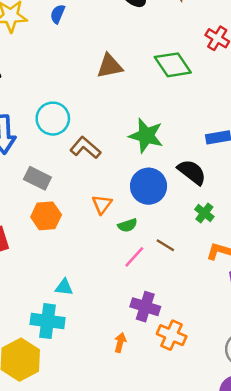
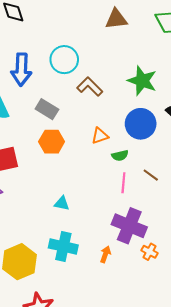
orange triangle: (102, 204) -> (100, 136), turned 30
pink line: (134, 257) -> (123, 183), turned -42
purple cross: (145, 307) -> (129, 226), size x1.4
cyan cross: (48, 321) -> (63, 246), moved
orange cross: (172, 335) -> (150, 252), size x0.7

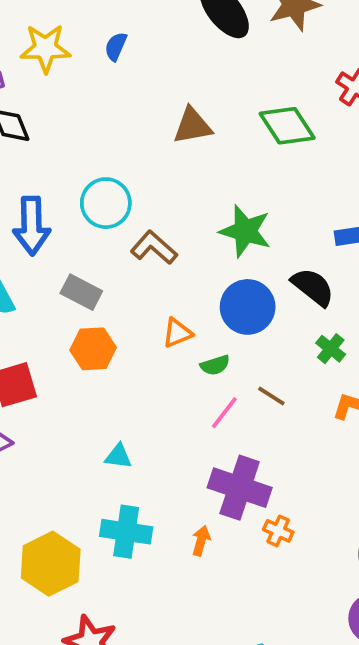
pink line: (123, 183) -> (224, 413), turned 36

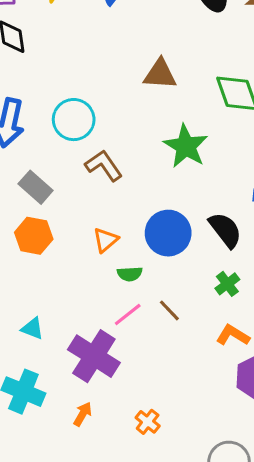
green star: (245, 231) -> (186, 146), moved
orange triangle: (177, 333) -> (106, 240), turned -32
purple cross: (240, 488) -> (94, 356), moved

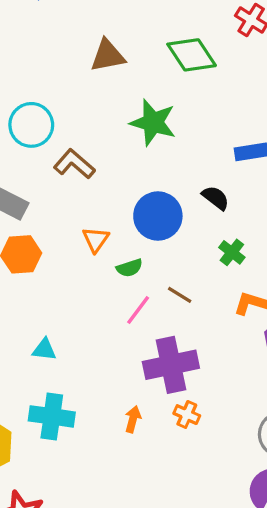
black semicircle: (225, 230) -> (216, 198), size x0.7
purple cross: (94, 356) -> (171, 365), moved, turned -30
orange arrow: (83, 414) -> (133, 419), moved

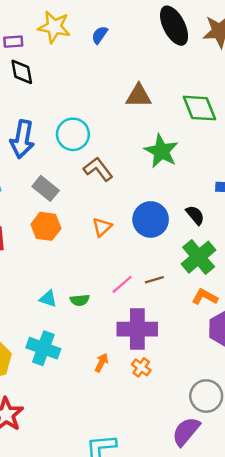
green cross: (232, 252) -> (199, 257), size x1.8
green semicircle: (129, 268) -> (80, 300), moved
brown line: (180, 295) -> (154, 280), turned -60

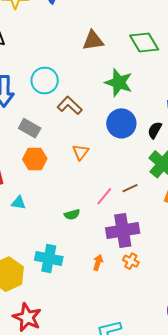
black semicircle: (195, 215) -> (155, 130), turned -102
blue circle: (151, 219) -> (121, 123), moved
cyan triangle: (48, 299) -> (18, 203), moved

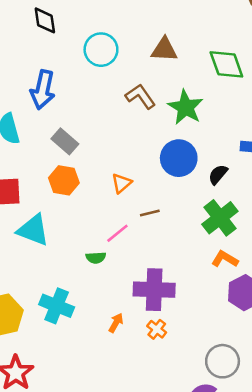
cyan circle: (45, 81) -> (101, 50), moved
brown L-shape: (70, 106) -> (140, 96), moved
brown line: (130, 188) -> (150, 213), moved
pink line: (104, 196) -> (117, 233), moved
cyan triangle: (18, 203) -> (33, 230), size x1.8

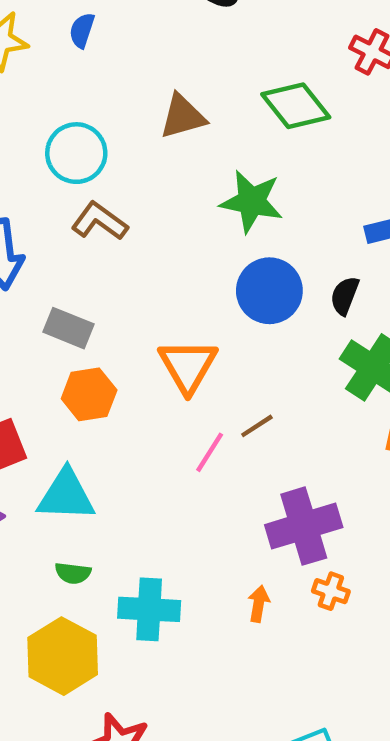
brown L-shape: (140, 96) -> (99, 221), moved
orange triangle: (122, 183) -> (188, 366), size x1.6
brown line: (150, 213) -> (257, 426), moved
green semicircle: (96, 258) -> (73, 573), moved, turned 30

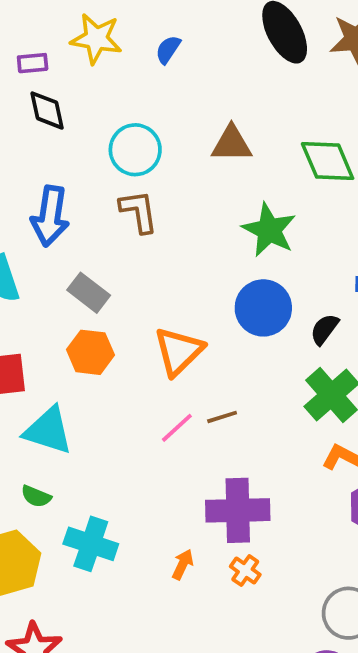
brown L-shape: (99, 221) -> (139, 211), turned 30

